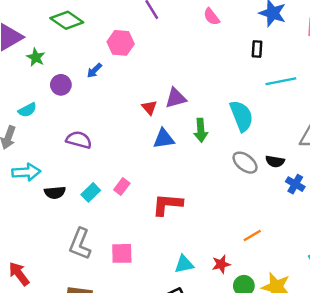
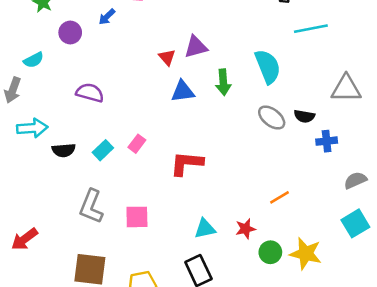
blue cross: (295, 184) -> (327, 141), turned -36
red arrow: (19, 274) -> (24, 239), turned -90

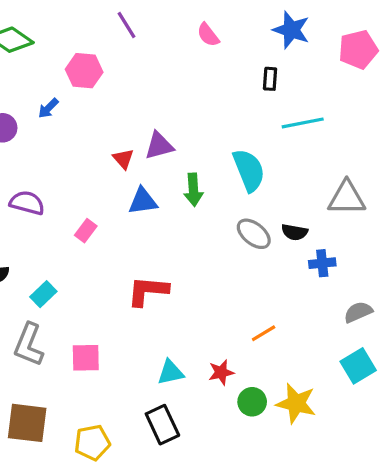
pink rectangle: (137, 144) -> (86, 231), moved
cyan rectangle: (103, 150) -> (43, 294), moved

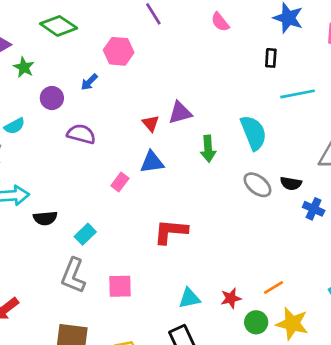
blue triangle: (143, 201) -> (152, 162), moved
purple semicircle: (27, 203) -> (81, 134), moved
blue cross: (322, 263) -> (314, 209), turned 30
orange line: (264, 333) -> (274, 288), moved

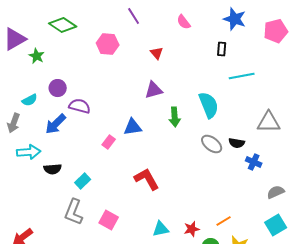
blue arrow: (89, 82) -> (56, 124), moved, size x1.6
purple circle: (52, 98) -> (58, 88), moved
red triangle: (151, 123) -> (157, 53), moved
red L-shape: (171, 232) -> (147, 179), turned 56
pink square: (120, 286) -> (109, 220), turned 30

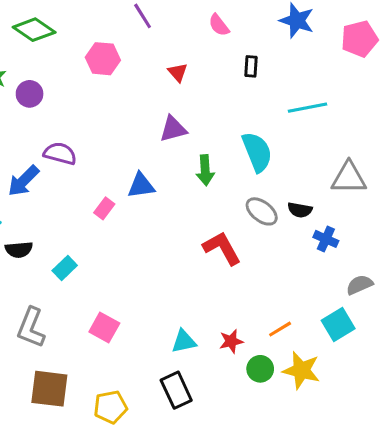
black rectangle: (222, 49) -> (251, 66), moved
purple circle: (58, 88) -> (30, 94), moved
red L-shape: (147, 179) -> (222, 248), moved
gray L-shape: (74, 212) -> (31, 328), moved
cyan square: (276, 225) -> (338, 324), moved

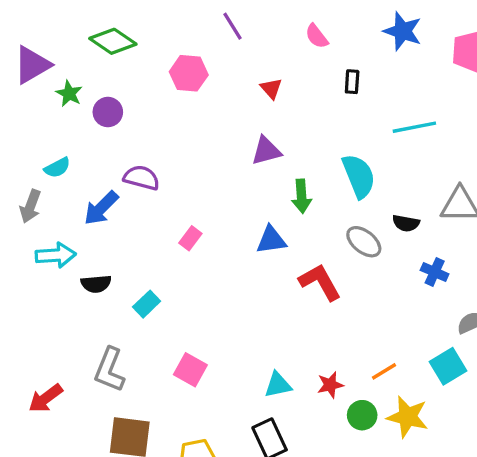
blue triangle: (141, 185) -> (271, 240), moved
black semicircle: (300, 210) -> (406, 223), moved

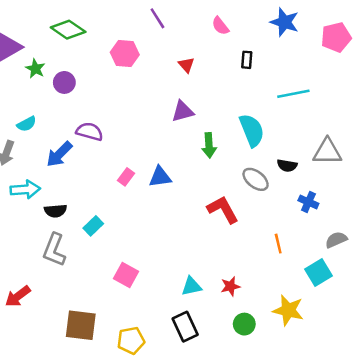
blue triangle: (271, 240) -> (160, 177), moved
gray L-shape: (110, 370) -> (54, 250), moved
orange line: (384, 371) -> (278, 244), moved, turned -72
green circle: (362, 415) -> (244, 324), moved

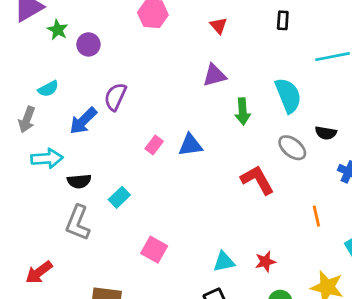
purple semicircle: (89, 132) -> (115, 97), turned -80

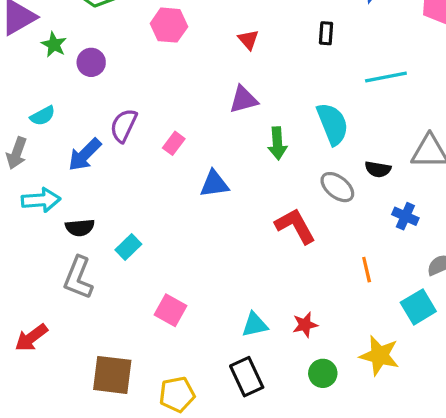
pink rectangle: (154, 145) -> (174, 143), moved

